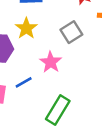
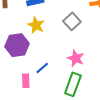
pink star: (51, 62) -> (76, 58), moved

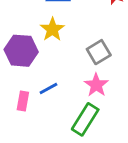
gray square: (72, 21) -> (99, 52), moved

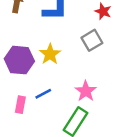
yellow star: (52, 29) -> (50, 54), moved
gray square: (99, 52) -> (92, 40), moved

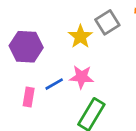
yellow star: (50, 54) -> (80, 36), moved
pink star: (86, 91) -> (82, 77), moved, turned -30

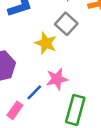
pink rectangle: (29, 97) -> (15, 110), turned 42

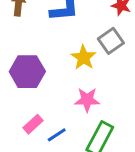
blue line: (34, 92) -> (57, 135), moved

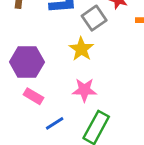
gray square: (111, 41) -> (94, 18), moved
pink rectangle: (33, 124) -> (33, 96), moved, turned 72

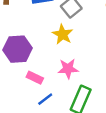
pink rectangle: (33, 96) -> (35, 78), moved

